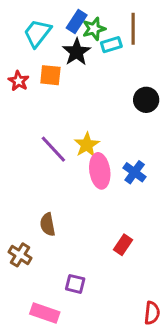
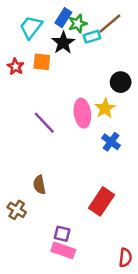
brown line: (133, 29) -> (110, 24), turned 50
yellow star: (87, 145) -> (105, 108), moved
pink ellipse: (100, 171) -> (82, 113), moved
red rectangle: (123, 245) -> (101, 201), size x1.6
pink rectangle: (45, 313) -> (63, 250), moved

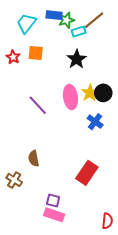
blue rectangle: (63, 18) -> (54, 15), turned 63
black star: (63, 43) -> (77, 59), moved
black circle: (121, 82) -> (103, 93), moved

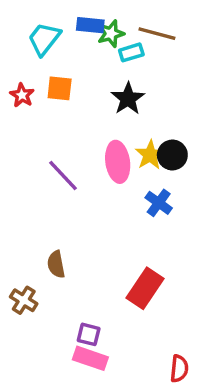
brown line: (94, 20) -> (157, 34), turned 55

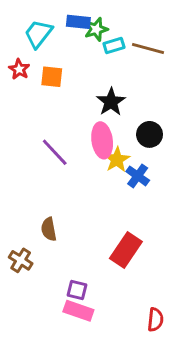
brown line: (157, 34) -> (148, 49), moved
red star: (22, 95) -> (19, 69), moved
black star: (128, 99) -> (111, 102), moved
yellow star: (150, 155) -> (117, 160), moved

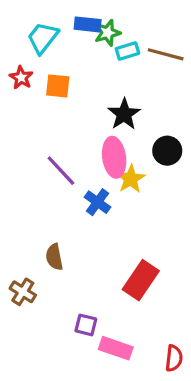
blue cross: (138, 176) -> (98, 202), moved
pink rectangle: (78, 311) -> (116, 348), moved

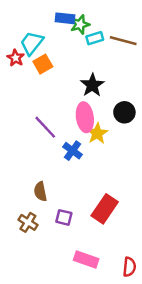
cyan trapezoid: (43, 38) -> (32, 43), moved
orange square: (58, 86) -> (43, 64), turned -36
brown cross: (23, 292) -> (28, 222), moved
purple square: (86, 325) -> (64, 217), moved

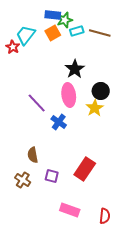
orange square: (43, 64) -> (53, 33), moved
yellow star: (97, 133) -> (95, 108), moved

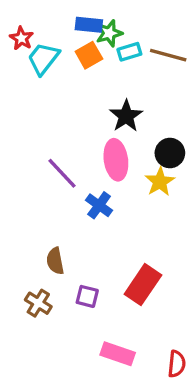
red star: (13, 47) -> (21, 38), moved

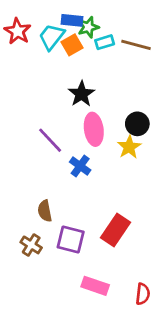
red star: (21, 38) -> (18, 31), size x1.4
cyan trapezoid: (43, 59) -> (52, 37), moved
black star: (126, 116) -> (82, 94), moved
purple square: (87, 296) -> (71, 240), size x1.5

